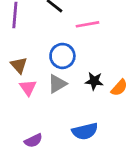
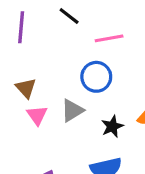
blue circle: (62, 56) -> (96, 77), moved
black star: (94, 81) -> (112, 126), moved, turned -30

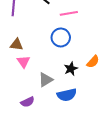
brown triangle: (26, 88) -> (16, 45), turned -40
gray triangle: (72, 110) -> (46, 80), moved

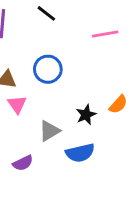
pink line: (69, 13) -> (105, 34), moved
blue circle: (61, 37) -> (48, 69), moved

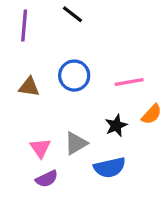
pink line: (105, 34) -> (129, 82), moved
pink triangle: (17, 104) -> (40, 148), moved

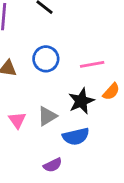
black star: (116, 126) -> (81, 101), size x1.4
purple semicircle: (47, 179) -> (53, 165), moved

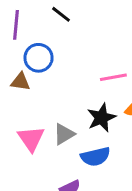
blue circle: (46, 59) -> (39, 58), moved
pink triangle: (17, 120) -> (31, 139), size x1.4

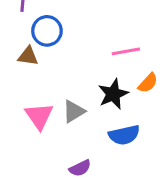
blue semicircle: (95, 157) -> (124, 135), moved

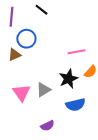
brown triangle: (28, 56) -> (14, 55), turned -32

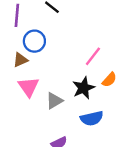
pink line: (76, 52) -> (93, 56), turned -42
pink triangle: (21, 93) -> (29, 87), moved

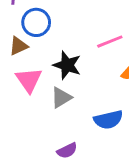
pink line: (93, 56) -> (110, 42), turned 30
black star: (84, 88) -> (67, 65), moved, turned -30

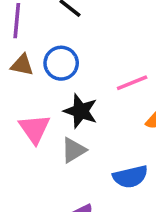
blue circle: (36, 22) -> (61, 63), moved
brown triangle: (18, 46) -> (22, 65), moved, turned 36

